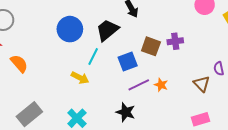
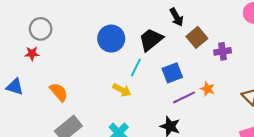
brown square: (151, 46) -> (197, 37), moved, turned 30
orange semicircle: (19, 64) -> (59, 92), moved
orange star: (161, 85) -> (208, 89), moved

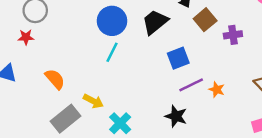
cyan line: (136, 67) -> (112, 52), moved
orange star: (208, 89) -> (217, 90), moved
yellow arrow: (122, 90) -> (93, 101), moved

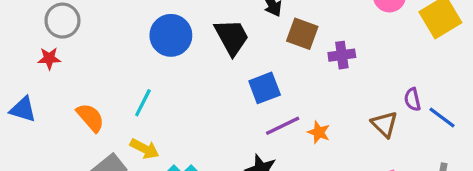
brown square: (205, 20) -> (302, 34), turned -30
black trapezoid: (155, 22) -> (232, 37), turned 100
cyan line: (112, 52) -> (143, 103), moved

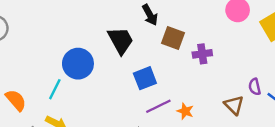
blue circle: (171, 35) -> (78, 64), moved

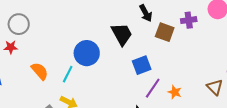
purple cross: (202, 54) -> (189, 20), moved
orange semicircle: (16, 100) -> (40, 71), moved
purple line: (158, 106) -> (153, 88), turned -30

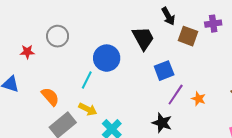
gray circle: (19, 24) -> (58, 36), moved
orange semicircle: (40, 71) -> (50, 97), moved

